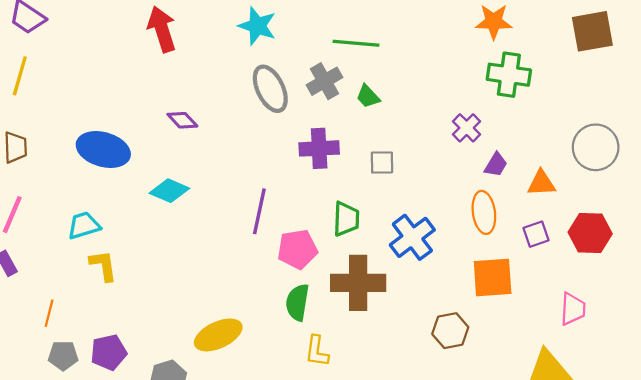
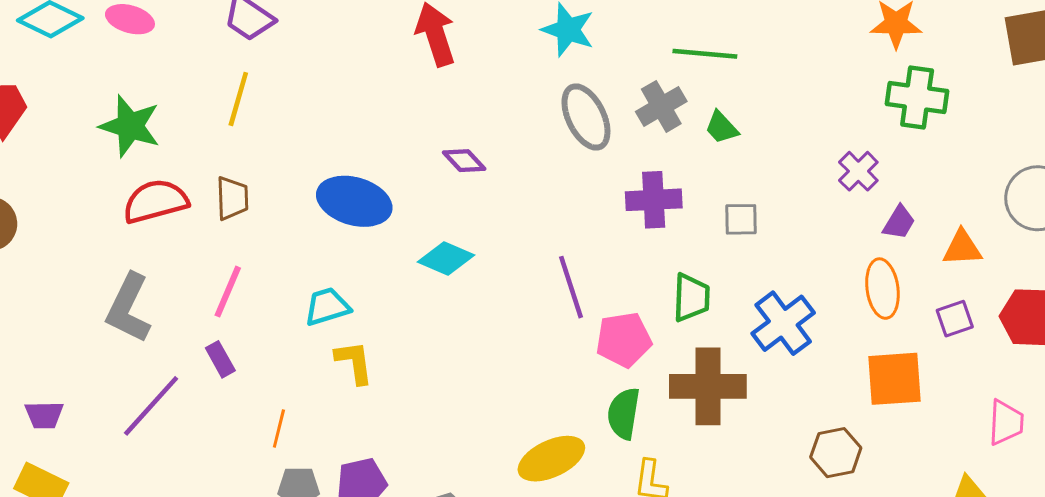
purple line: (259, 211) -> (571, 287), turned -30
yellow ellipse: (218, 335) -> (551, 459), moved

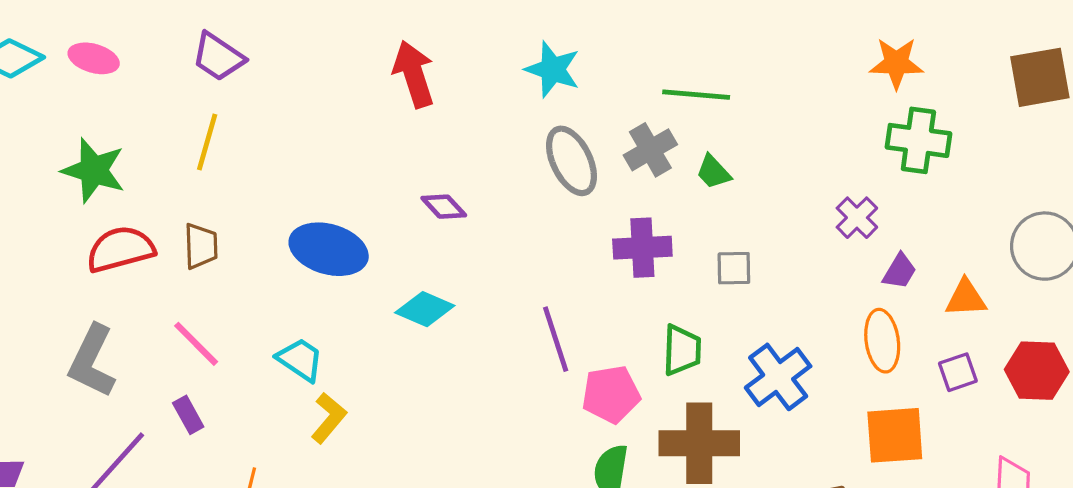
pink line: (228, 292) -> (196, 344), turned -68
cyan trapezoid: (327, 307) -> (300, 360), turned 51
yellow L-shape: (354, 362) -> (329, 418), turned 48

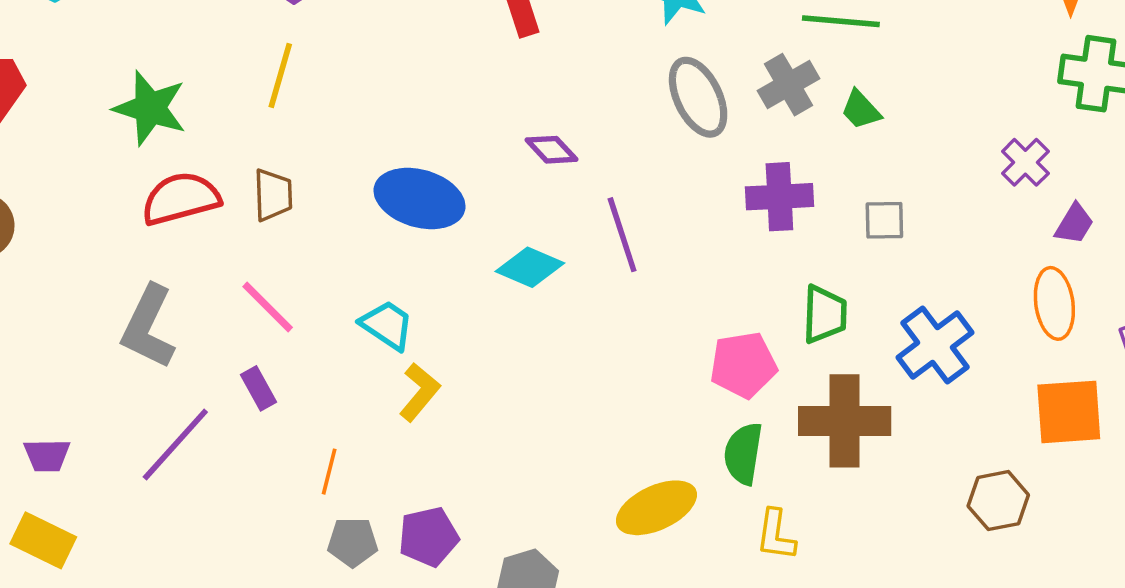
purple line: (556, 339) -> (622, 235), moved

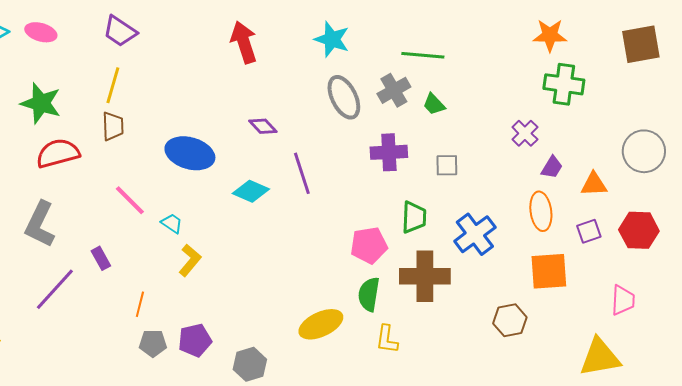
brown trapezoid: (273, 195) -> (113, 126), moved
pink line: (268, 307) -> (130, 200), moved
cyan trapezoid: (387, 325) -> (172, 223), size x0.7

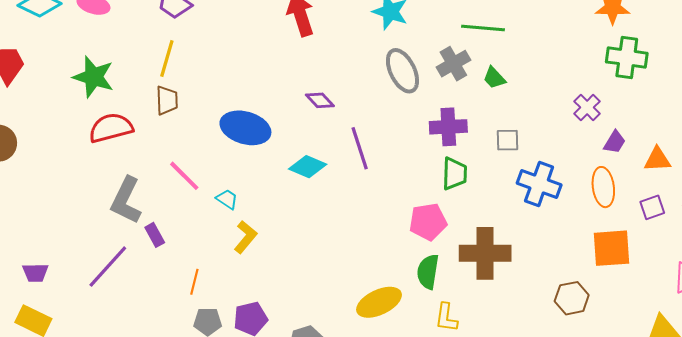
green trapezoid: (414, 217) -> (454, 174), moved
gray L-shape: (40, 224) -> (126, 200), moved
blue cross: (475, 234) -> (539, 184), moved, turned -33

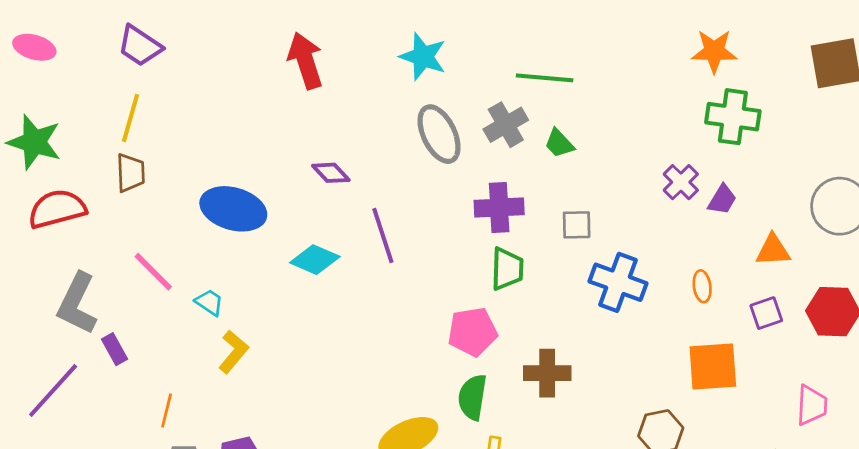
purple trapezoid: (615, 142) -> (722, 199), moved
orange ellipse: (603, 187) -> (702, 286), size x0.6
brown cross: (485, 253) -> (547, 373), size x0.7

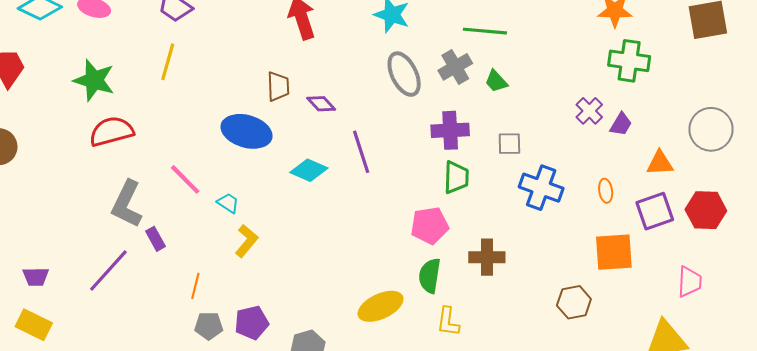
brown trapezoid: (130, 173) -> (278, 86), moved
purple square: (766, 313) -> (655, 211), size x1.5

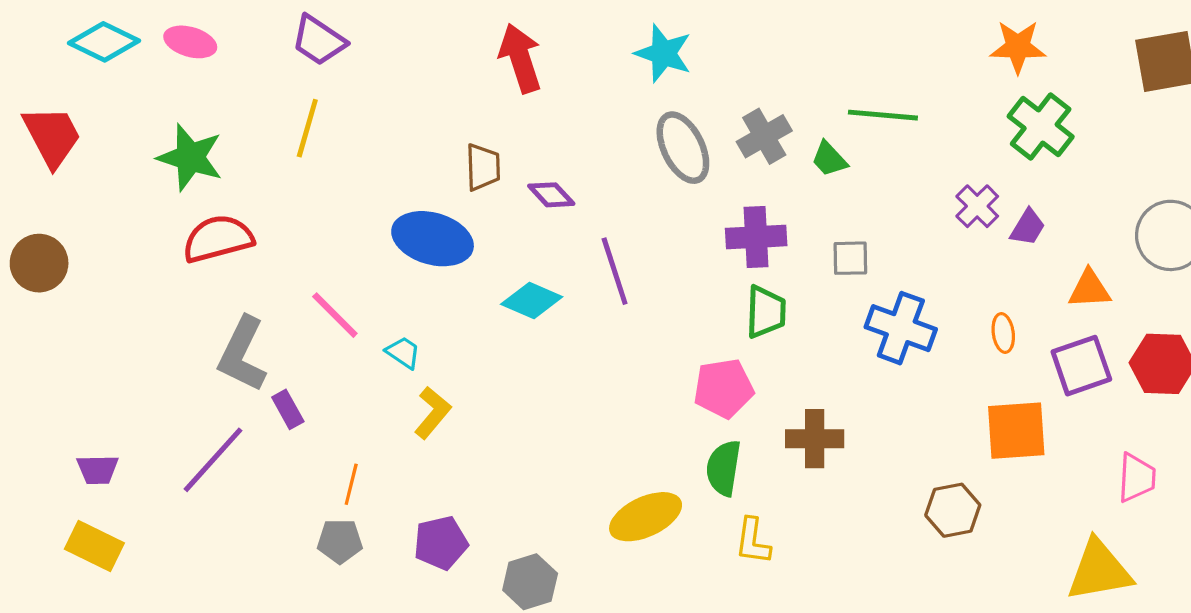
green line: (485, 31) -> (883, 115), moved
green cross: (629, 61) -> (1041, 126), turned 30
gray pentagon: (209, 326) -> (340, 541), moved

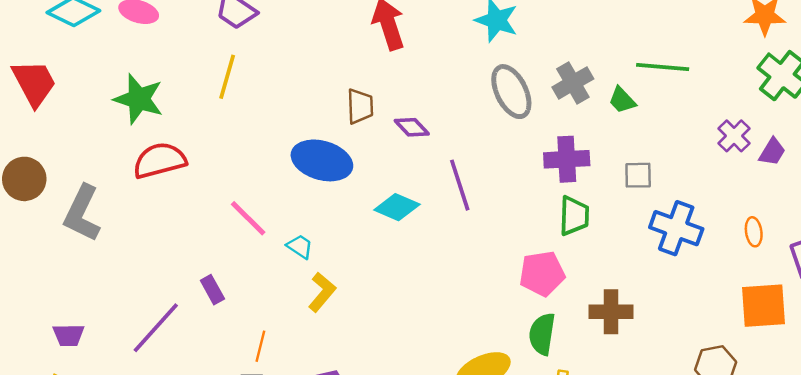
gray L-shape: (242, 354) -> (82, 213), moved

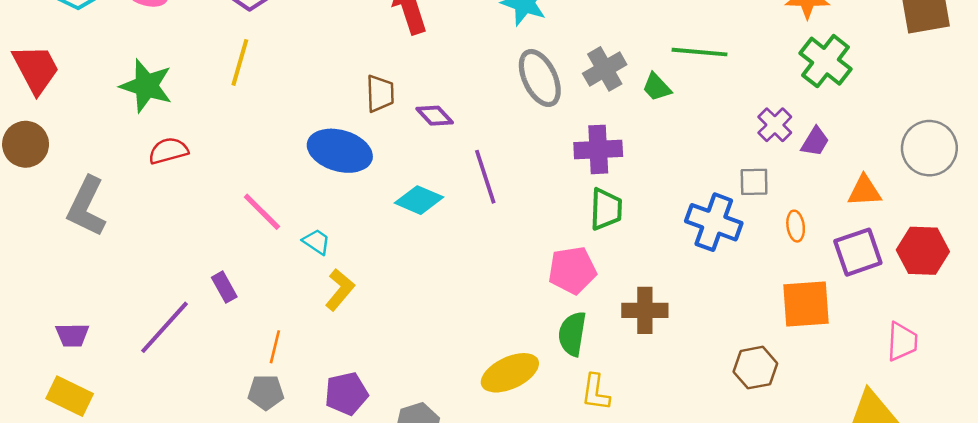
red semicircle: (160, 160) -> (168, 151), size x0.7
gray square: (638, 175) -> (754, 182), moved
brown circle: (24, 179) -> (26, 144), moved

